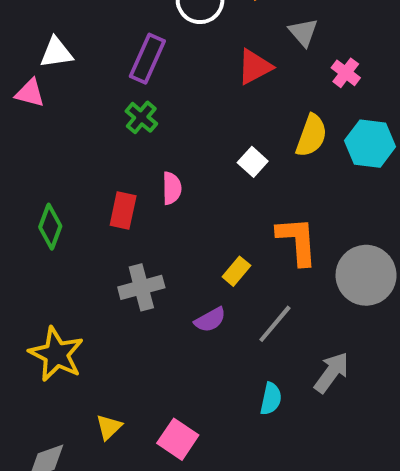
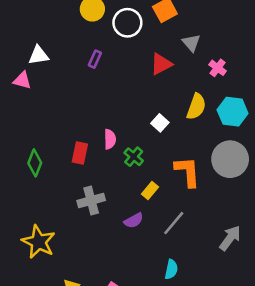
purple rectangle: (147, 59) -> (95, 59), size x0.6
green cross: (141, 117) -> (134, 157), moved
gray circle: (366, 275) -> (230, 159), moved
gray arrow: (332, 372) -> (230, 238), moved

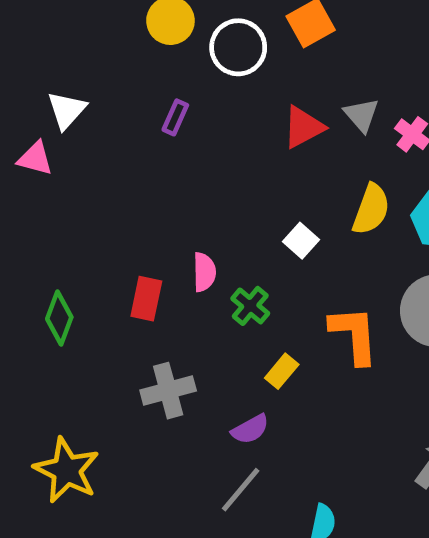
gray triangle: (191, 43) -> (361, 115), moved
white triangle: (39, 55) -> (67, 110), turned -40
gray line: (174, 223) -> (241, 490), moved

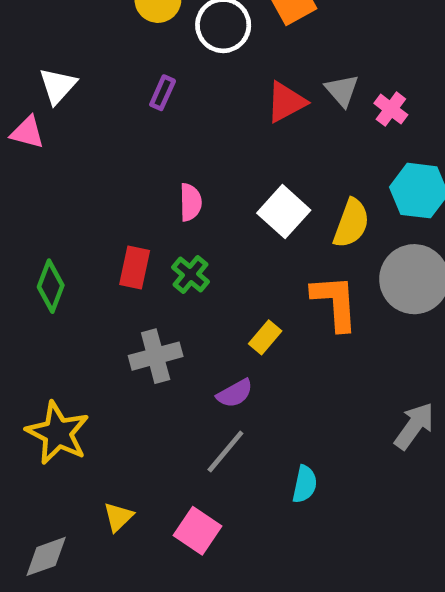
yellow semicircle: (371, 209) -> (351, 223), moved
white square: (301, 241) -> (284, 212), size x1.5
pink semicircle: (204, 272) -> (191, 202), moved
green cross: (250, 306) -> (191, 274), moved

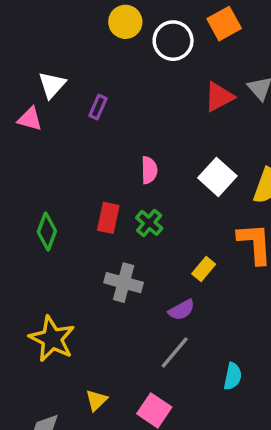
purple rectangle: (163, 93) -> (98, 107), moved
gray cross: (156, 356) -> (124, 283), turned 30

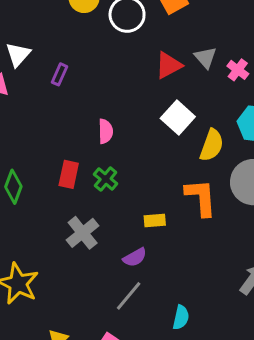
white square: (217, 177) -> (178, 118), moved
yellow rectangle: (204, 269) -> (155, 220), turned 45
gray cross: (124, 283) -> (83, 233), turned 36

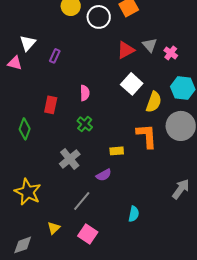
red rectangle: (69, 174) -> (51, 105), moved
gray line: (129, 296) -> (82, 201), moved

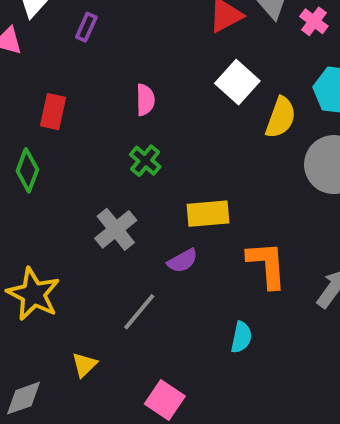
red rectangle: (51, 105) -> (53, 112), moved
orange L-shape: (147, 136) -> (267, 265), moved
yellow rectangle: (117, 151) -> (208, 214), size x1.5
pink square: (88, 234) -> (165, 400), moved

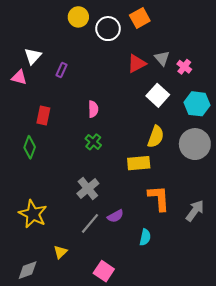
white square: (237, 82) -> (158, 95), moved
yellow semicircle: (281, 117) -> (156, 137), moved
yellow rectangle: (208, 214) -> (139, 163), moved
gray cross: (116, 229) -> (88, 189), moved
purple semicircle: (182, 261) -> (115, 216), moved

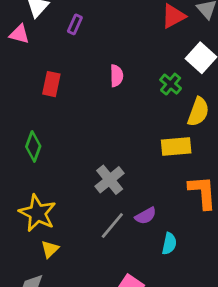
green cross: (93, 142) -> (171, 84), moved
green diamond: (30, 147) -> (33, 146), moved
cyan semicircle: (145, 237) -> (169, 244), moved
yellow triangle: (60, 252) -> (50, 249), moved

